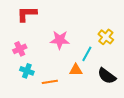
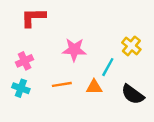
cyan cross: (27, 71) -> (21, 88), moved
orange line: (50, 82) -> (62, 84), moved

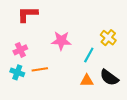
orange line: (62, 84) -> (40, 69), moved
orange triangle: (94, 87) -> (87, 81), moved

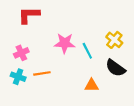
cyan line: (89, 55) -> (87, 51), moved, turned -56
black semicircle: (109, 77) -> (115, 68), moved

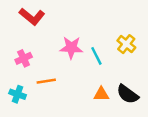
red L-shape: (29, 15) -> (32, 17), turned -140
black semicircle: (115, 68) -> (128, 94), moved
cyan cross: (18, 77) -> (18, 94), moved

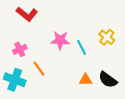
orange line: (46, 81) -> (39, 69), turned 63
cyan cross: (18, 94) -> (15, 80), size x1.5

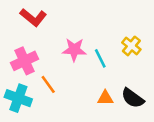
pink cross: (20, 49) -> (25, 61), size x1.5

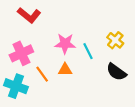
orange triangle: (105, 98) -> (65, 70), moved
black semicircle: (133, 98) -> (116, 72), moved

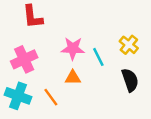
red L-shape: (29, 15) -> (33, 17), turned 45
black semicircle: (116, 72) -> (130, 80), turned -145
orange line: (42, 74) -> (51, 97), moved

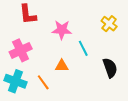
yellow cross: (129, 45) -> (109, 24), moved
pink star: (73, 48) -> (62, 30), moved

